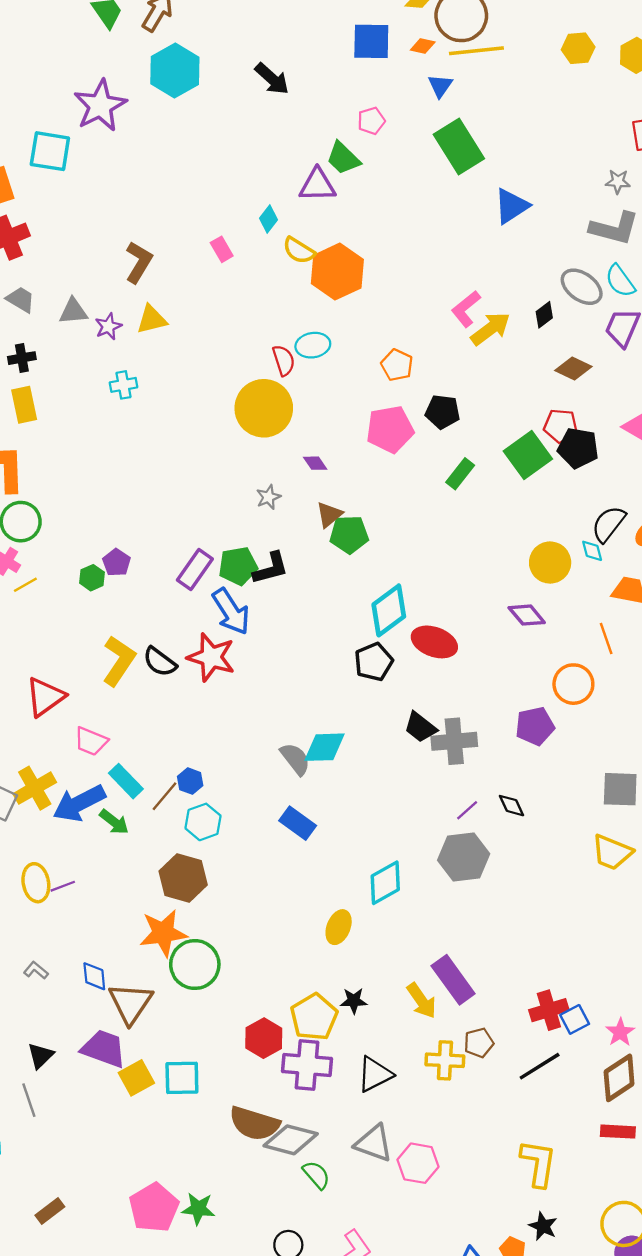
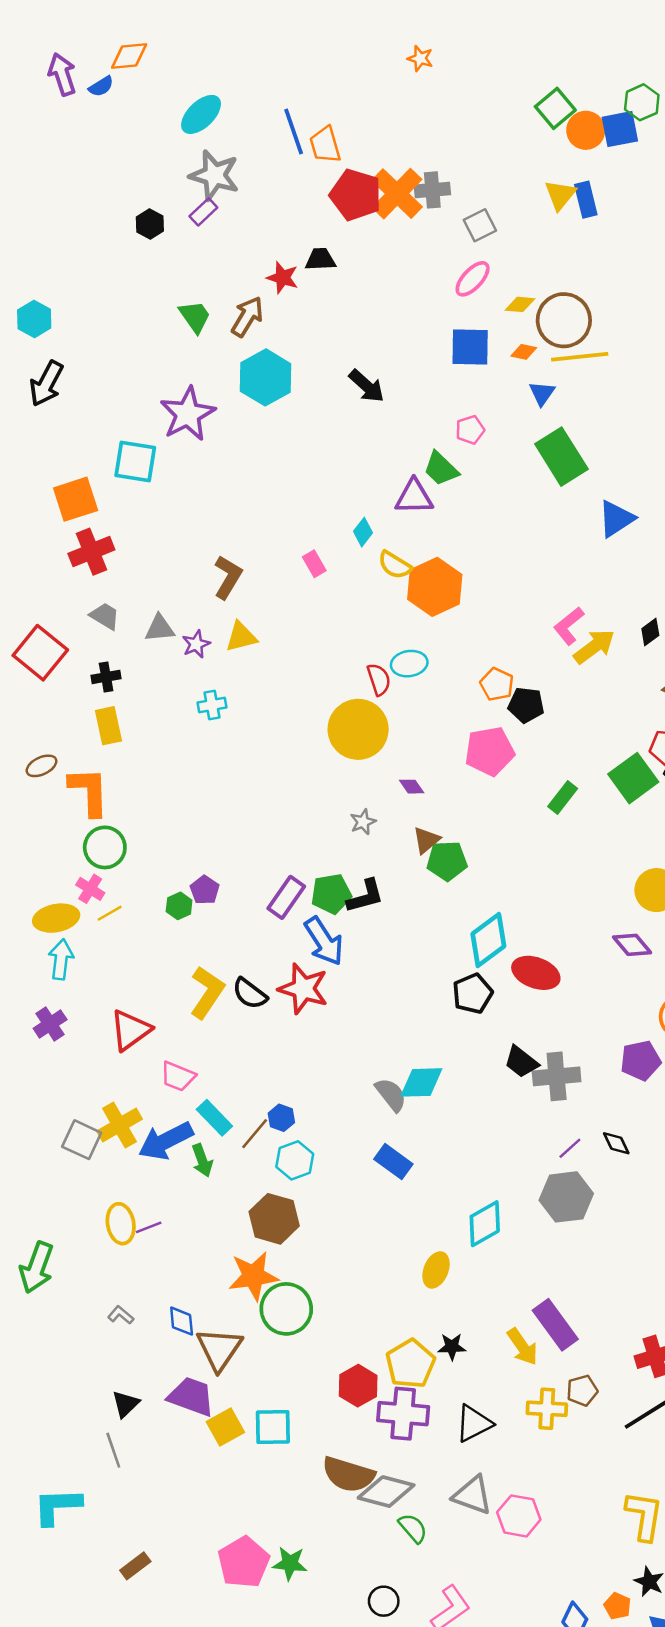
black pentagon: (443, 412) -> (526, 705), moved
green arrow: (114, 822) -> (202, 1160), turned 32

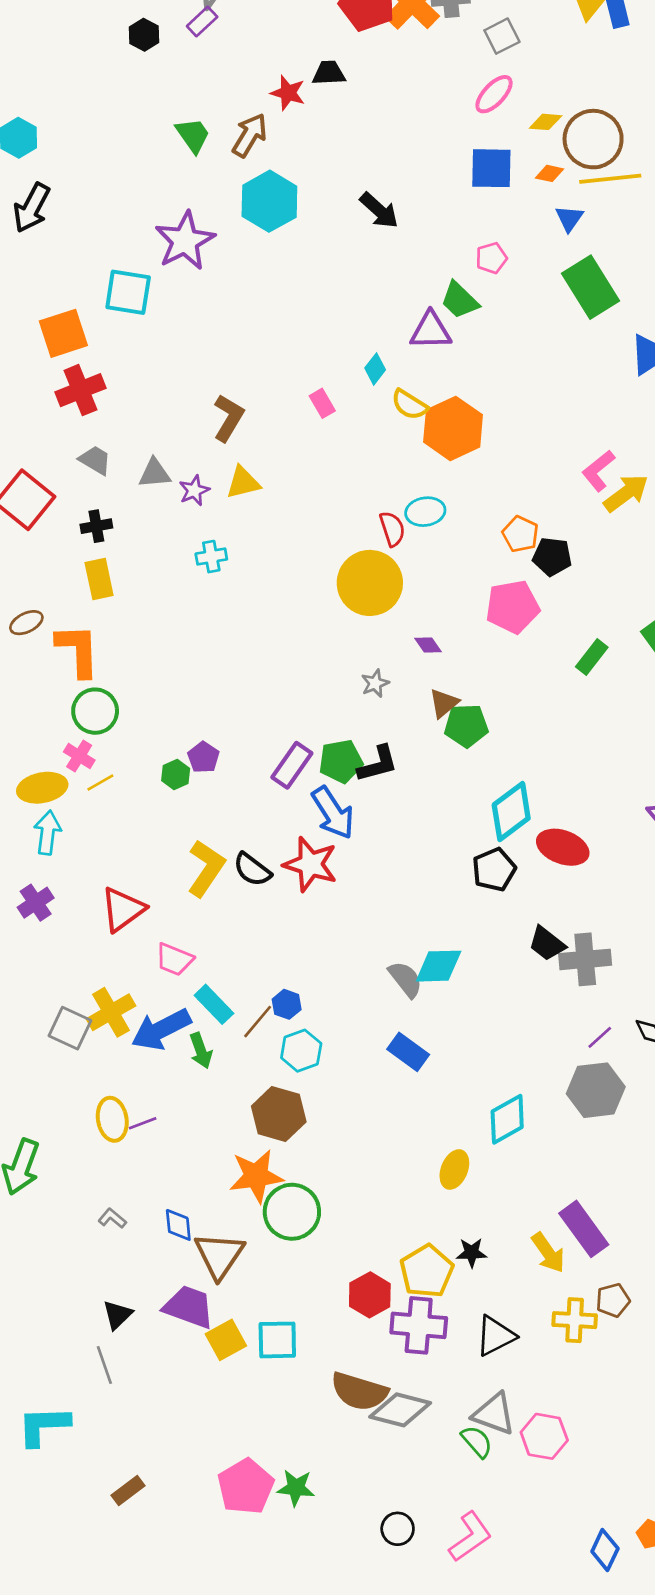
green semicircle: (413, 1528) -> (477, 1442), moved

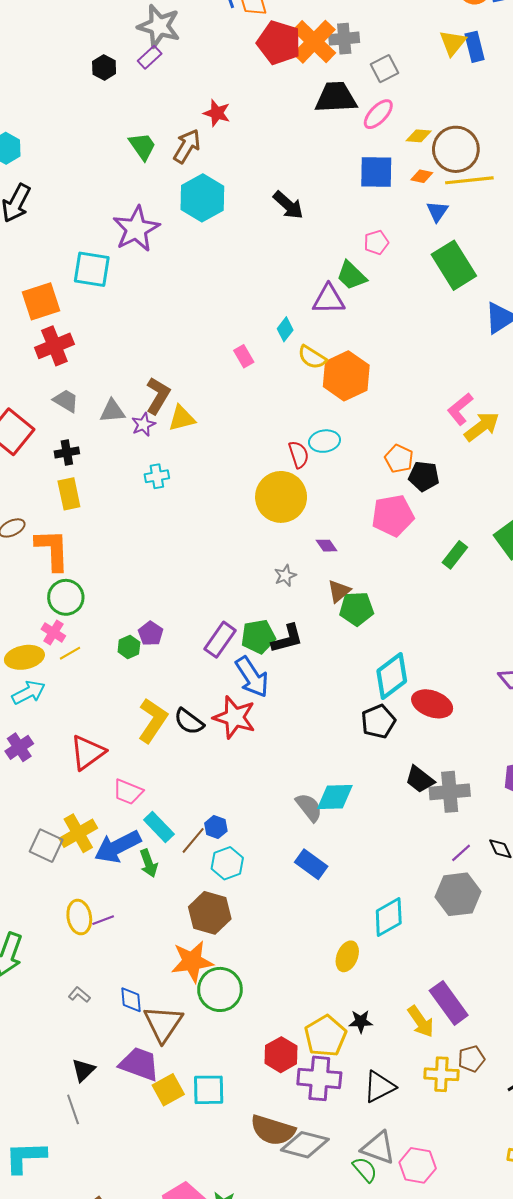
black trapezoid: (329, 73) -> (336, 98), moved, size x1.6
brown L-shape: (228, 418) -> (158, 396), moved
cyan arrow: (48, 833) -> (29, 692), turned 56

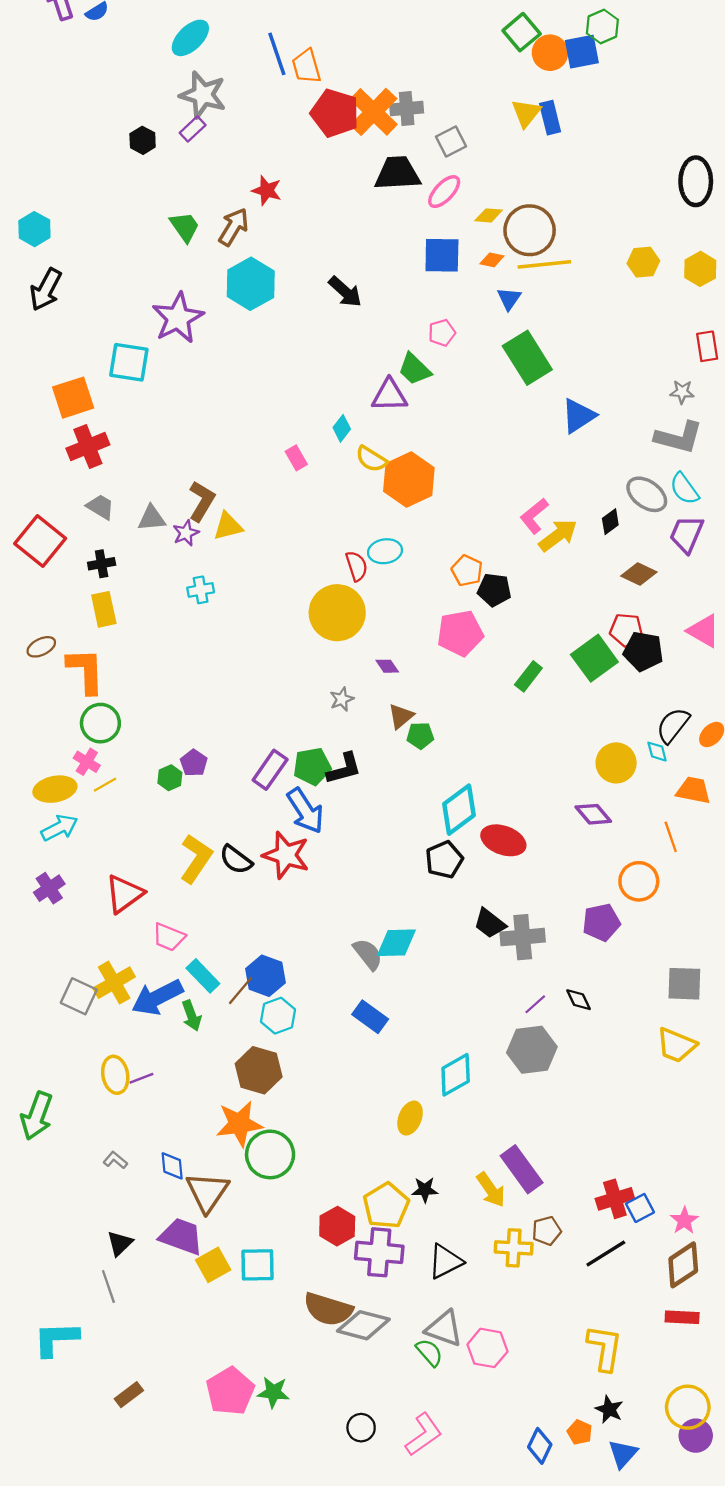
green pentagon: (357, 609) -> (420, 736), size x0.7
blue hexagon: (216, 827) -> (265, 976), size x1.6

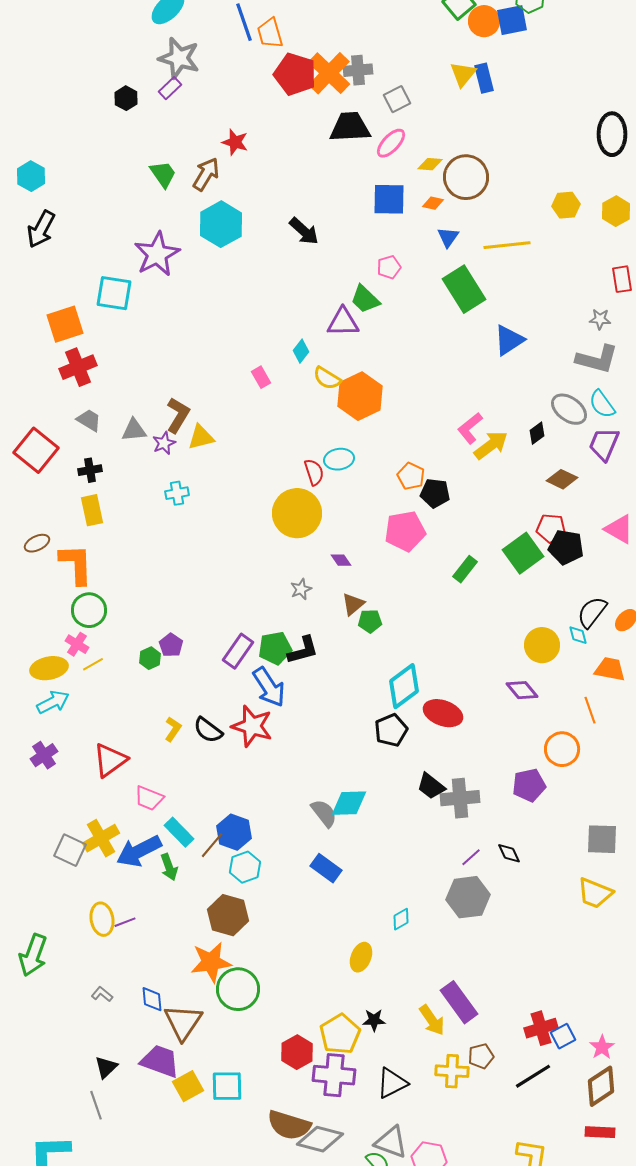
yellow line: (544, 264) -> (507, 245), moved
yellow L-shape: (196, 859) -> (173, 729), size x0.6
cyan diamond: (456, 1075) -> (401, 919), size x0.6

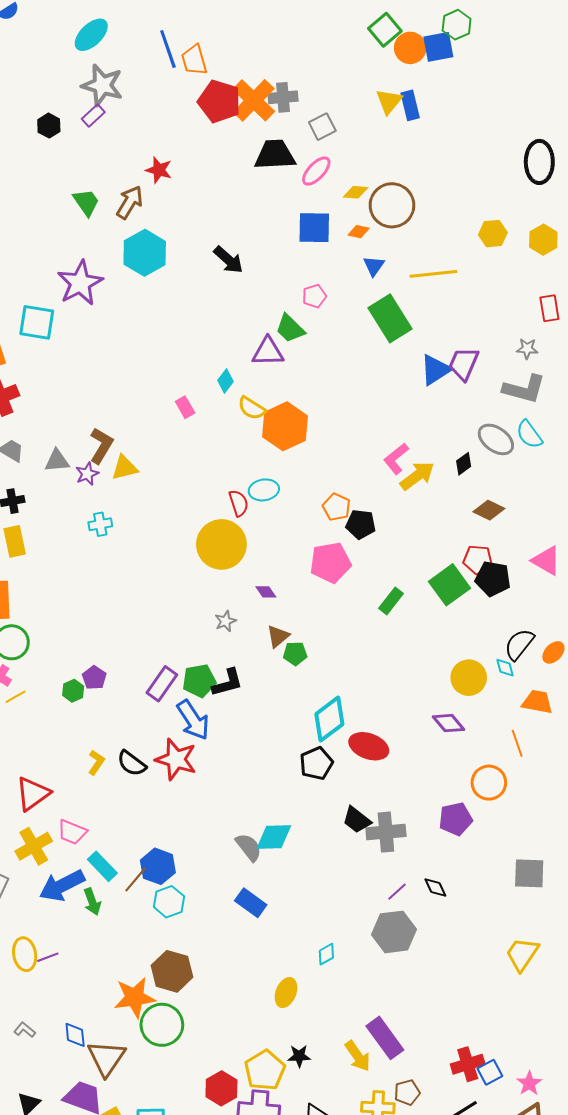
purple trapezoid: (604, 444) -> (464, 364), moved
yellow cross: (101, 838) -> (34, 846), moved
yellow trapezoid: (595, 893) -> (522, 954), moved, turned 102
brown hexagon: (228, 915) -> (172, 971), moved

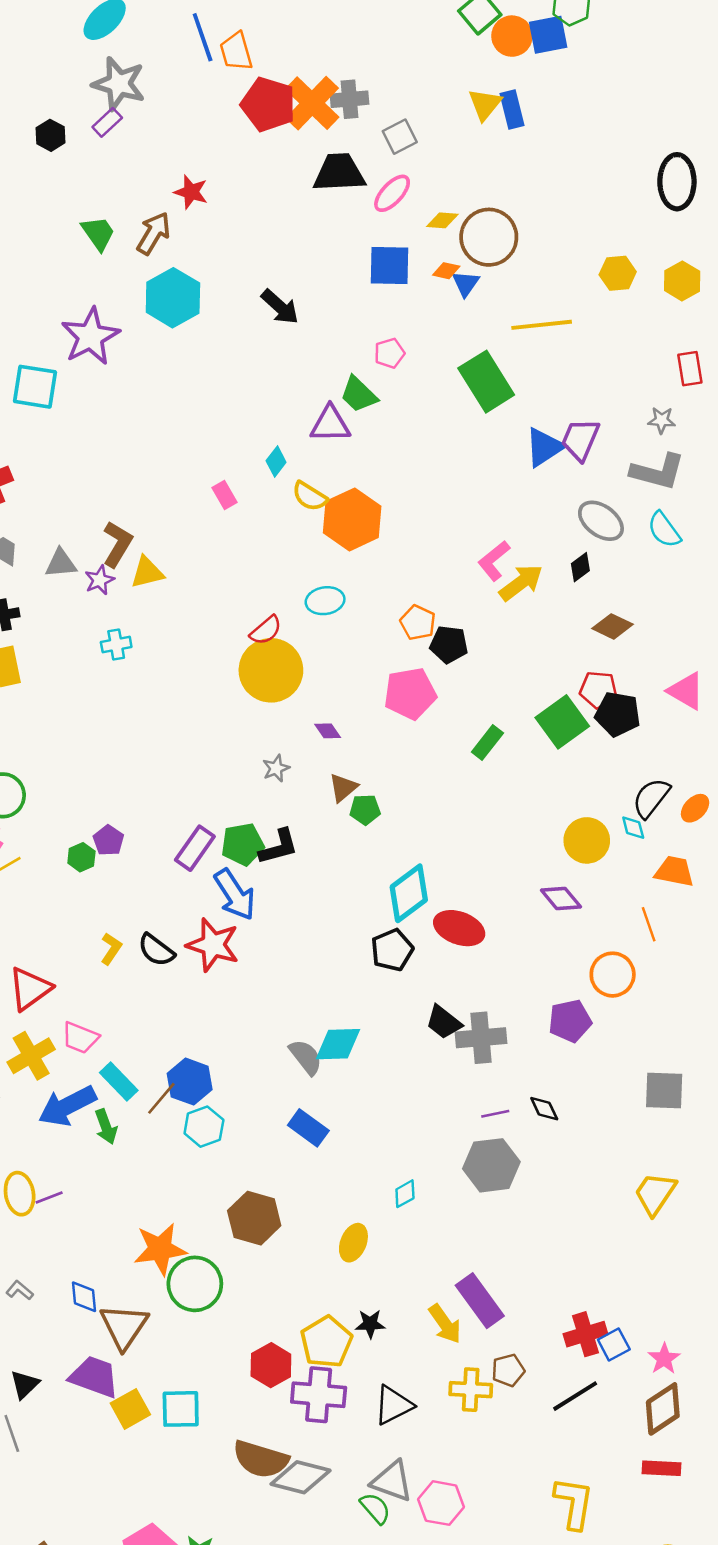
blue triangle: (374, 266) -> (466, 284), moved
gray ellipse: (496, 439) -> (601, 521), moved
red semicircle: (239, 503) -> (266, 630), moved, turned 68
purple line: (397, 892) -> (495, 1114), turned 30
brown hexagon: (172, 971) -> (254, 1218), moved

